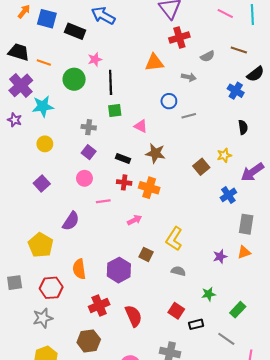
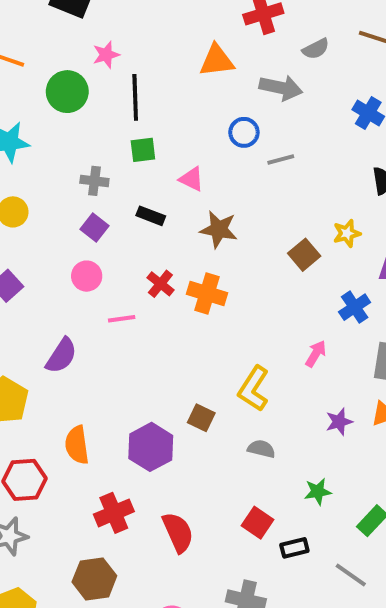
gray arrow: (189, 77) -> (281, 88), size x1.5
black rectangle: (123, 158) -> (151, 216), moved
red cross: (124, 182) -> (160, 284), turned 32
pink arrow: (135, 220) -> (316, 354), moved, turned -32

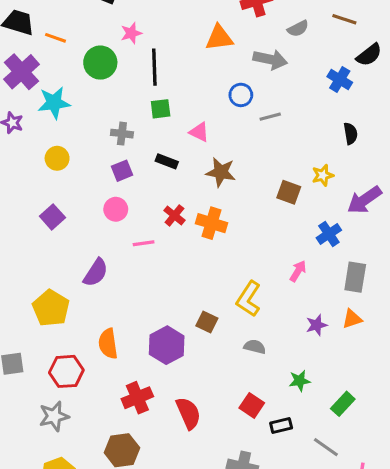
purple square: (94, 228) -> (122, 171), turned 30
brown square: (304, 255) -> (289, 192), turned -30

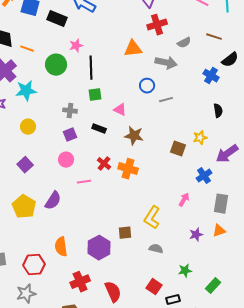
yellow pentagon: (51, 308) -> (24, 207), moved
brown square: (207, 322) -> (125, 233), turned -32

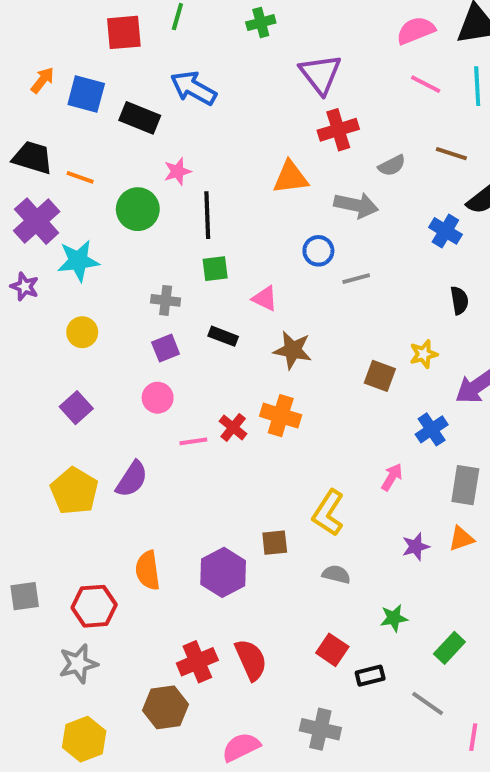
red cross: (104, 164) -> (233, 427), moved
red cross: (80, 282) -> (197, 662), moved

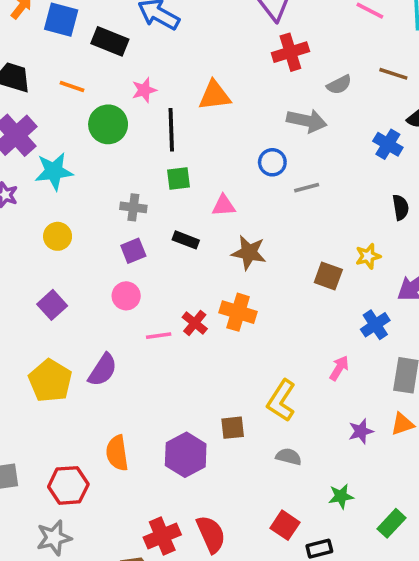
orange line: (80, 177) -> (72, 86), moved
orange triangle: (291, 177) -> (215, 95), moved
pink triangle: (265, 298) -> (224, 206), turned -30

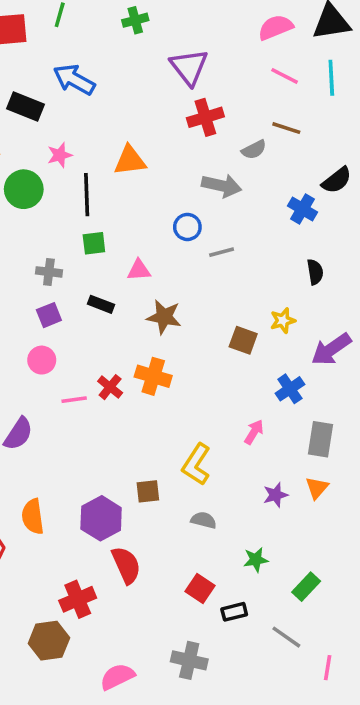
brown line: (393, 74) -> (286, 128), moved
orange triangle: (402, 424) -> (317, 488), turned -30
red semicircle: (211, 534) -> (126, 565), moved

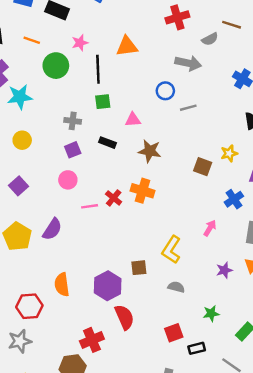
red square: (200, 588) -> (174, 333), turned 36

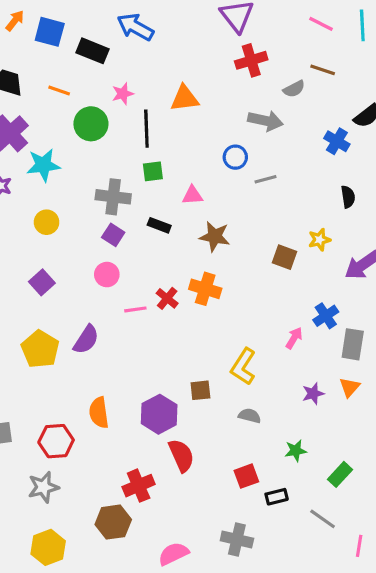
gray cross: (73, 121) -> (113, 197), size x1.5
purple square: (73, 150) -> (113, 235), turned -35
blue cross: (234, 199) -> (326, 316), moved

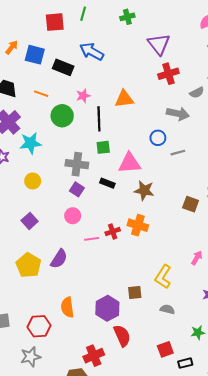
pink triangle: (192, 195) -> (129, 163), size x1.6
red cross: (167, 298) -> (113, 232), turned 32

